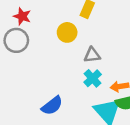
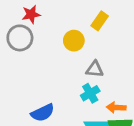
red star: (22, 16) -> (31, 14), turned 30

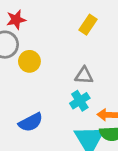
yellow circle: (74, 41) -> (29, 61), moved

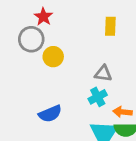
red star: (16, 20) -> (43, 17), turned -30
yellow rectangle: (88, 25) -> (110, 26), turned -36

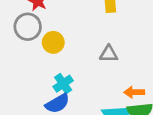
cyan cross: (98, 97) -> (63, 84), moved

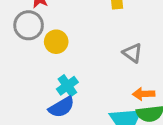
gray triangle: (109, 54) -> (132, 53), moved, turned 36

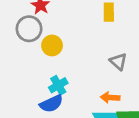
orange arrow: (144, 94) -> (110, 98), moved

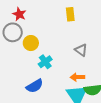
cyan cross: (58, 85) -> (45, 62), moved

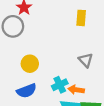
yellow circle: (31, 43) -> (30, 64), moved
cyan cross: (45, 62) -> (60, 85), moved

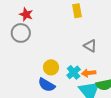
yellow circle: (30, 64) -> (51, 67), moved
blue semicircle: (26, 91) -> (47, 85), turned 66

